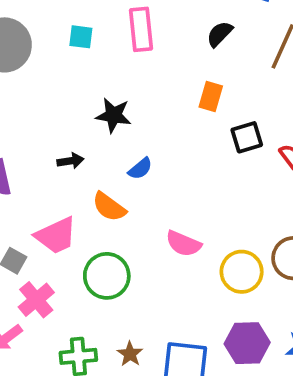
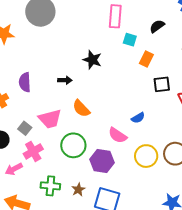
cyan square: (81, 37) -> (130, 40), moved
blue semicircle: (140, 169) -> (138, 118), moved
purple hexagon: (247, 343) -> (102, 161), moved

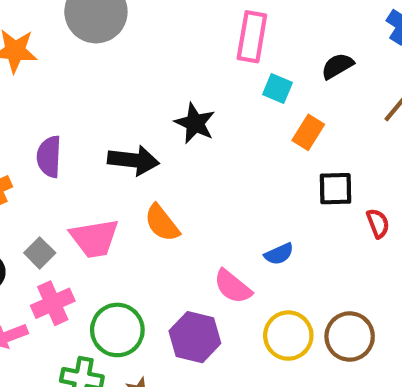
black arrow: (65, 80) -> (133, 160), size x1.6
green circle: (73, 145) -> (117, 330), moved

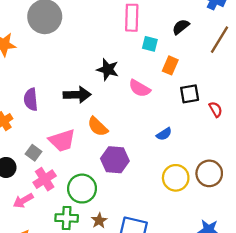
pink semicircle: (233, 287) -> (140, 88), moved
purple hexagon: (195, 337) -> (115, 160), moved

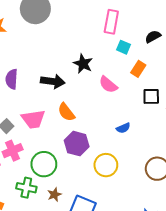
yellow circle: (176, 178) -> (106, 165), moved

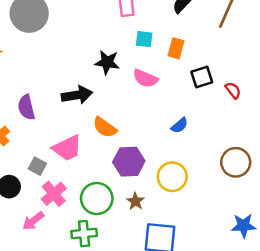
cyan square: (123, 47) -> (144, 39), moved
brown star: (54, 195) -> (135, 201), moved

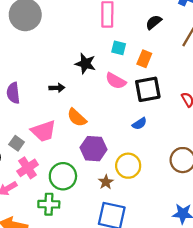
black square: (202, 77) -> (148, 89), moved, size x1.4
black arrow: (77, 95) -> (57, 88), size x0.6
brown star: (135, 201) -> (106, 182), moved

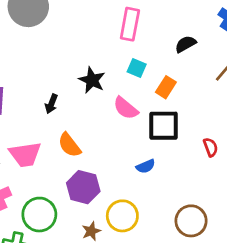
black arrow: (57, 88) -> (51, 104), turned 104

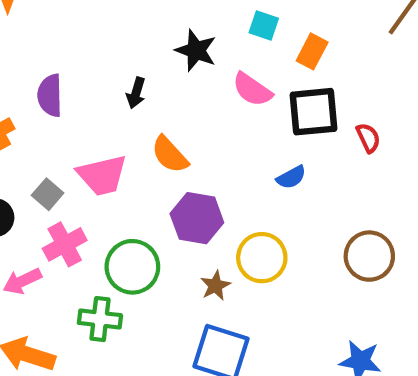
red semicircle: (211, 147) -> (368, 138), moved

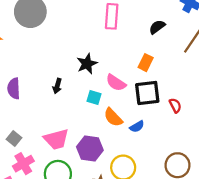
cyan square: (264, 26) -> (94, 98), moved
black star: (196, 50) -> (87, 64), turned 30
orange semicircle: (170, 155) -> (113, 117), moved
pink trapezoid: (102, 175) -> (56, 139), moved

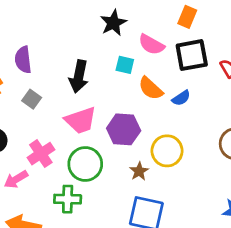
black arrow: (57, 86) -> (79, 76), moved, size x1.6
gray square: (14, 138) -> (32, 99), moved

